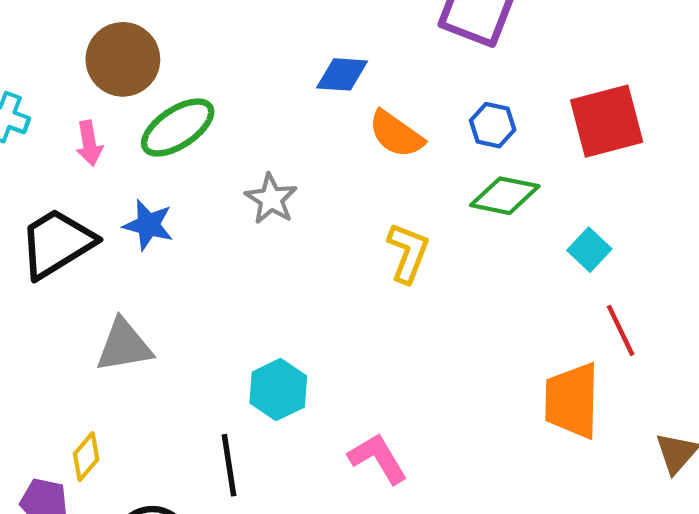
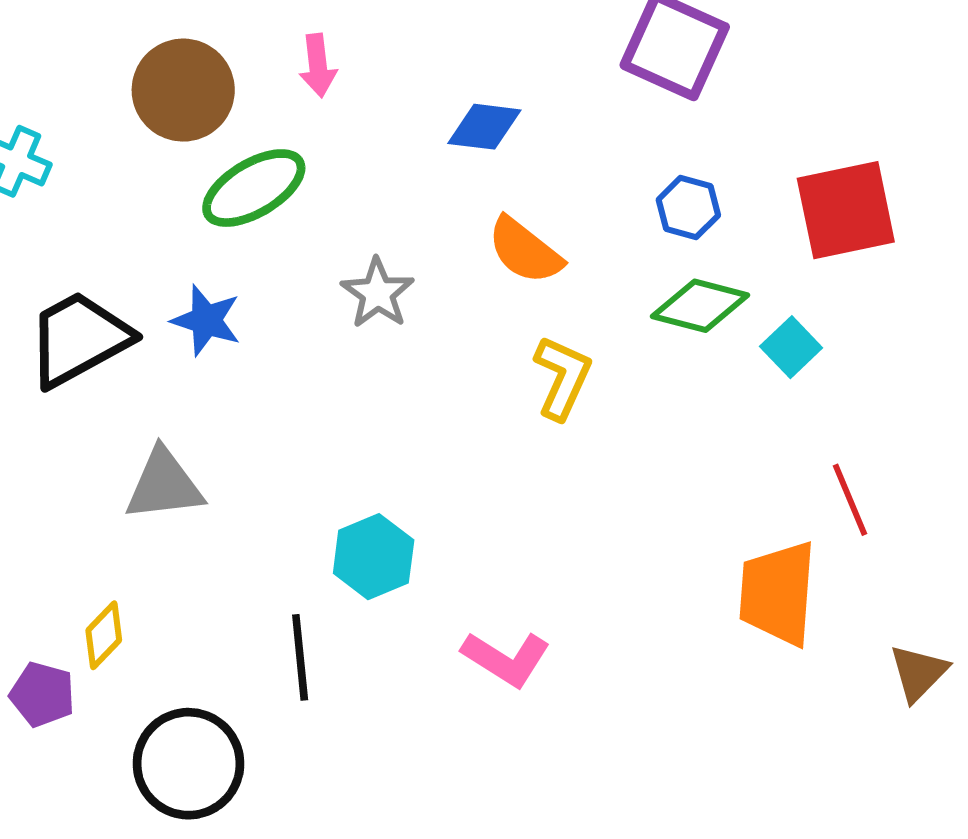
orange semicircle: (396, 134) -> (525, 251), moved
pink arrow: (89, 143) -> (318, 65), moved
cyan square: (589, 250) -> (791, 347), moved
pink L-shape: (378, 458) -> (506, 659), turned 150

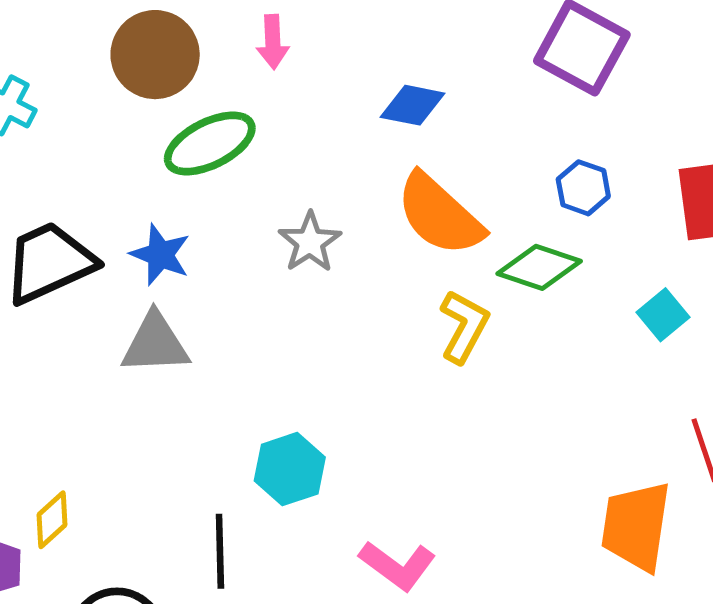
orange semicircle: (525, 251) -> (440, 215), size x1.4
green diamond: (700, 306) -> (539, 267), moved
gray triangle: (164, 485) -> (155, 344), moved

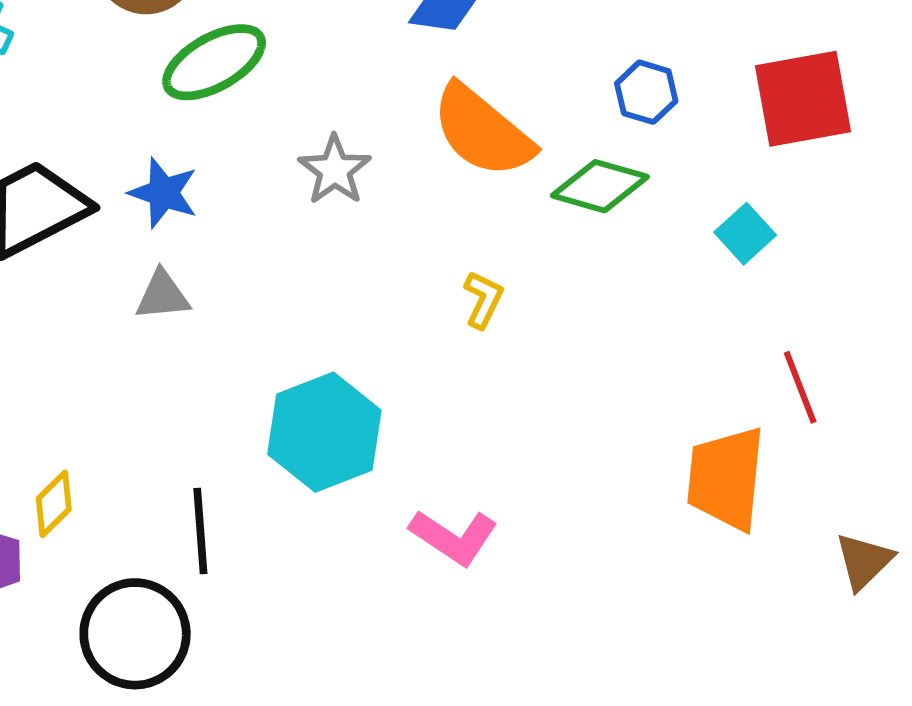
yellow L-shape: (464, 326) -> (483, 300), moved, size x0.7
gray triangle: (155, 344) -> (163, 295), size x0.7
cyan hexagon: (290, 469) -> (324, 432), size x1.4
black line: (220, 551) -> (200, 531), moved

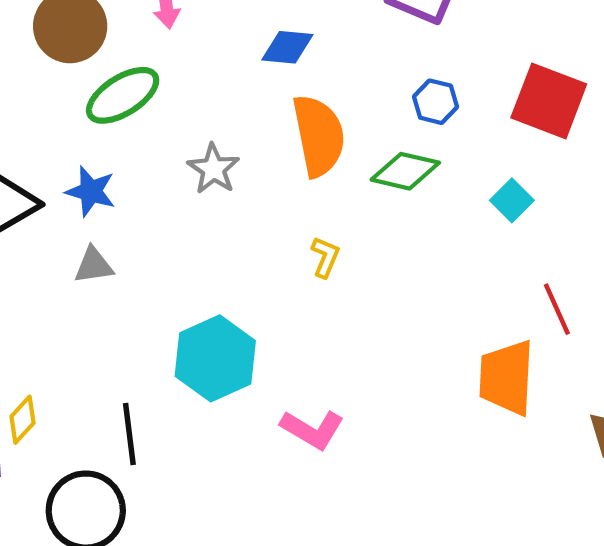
red square: (803, 99) -> (549, 101), turned 34
orange semicircle: (482, 131) -> (319, 136), turned -138

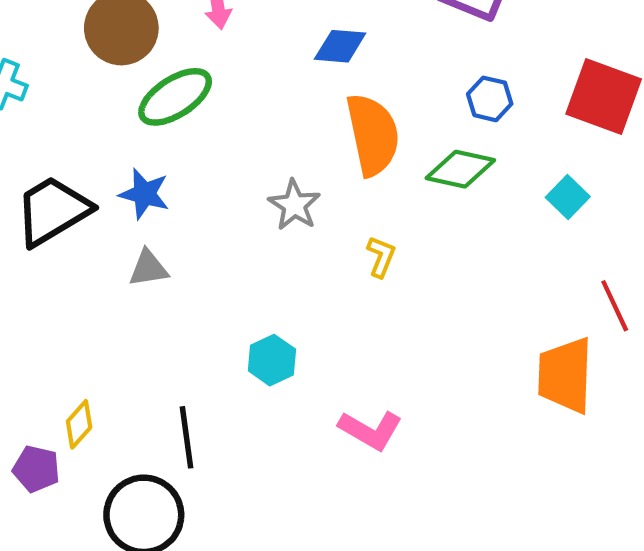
gray star: (213, 169) -> (294, 205), moved
cyan hexagon: (215, 358) -> (272, 360), size x0.6

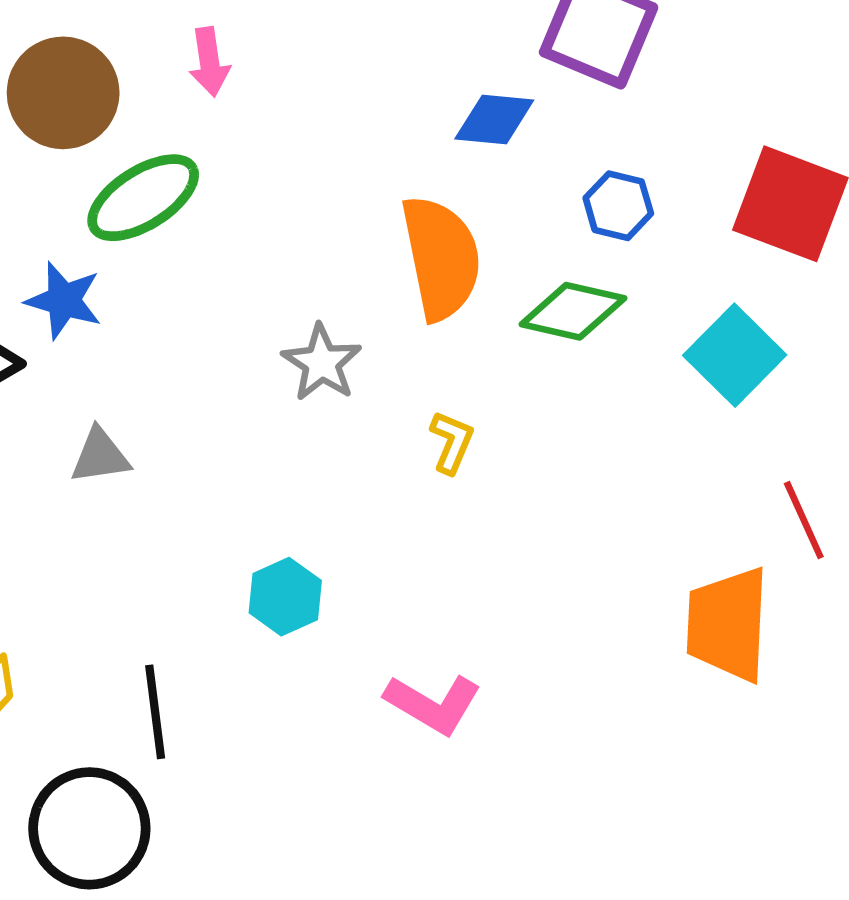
blue diamond: (340, 46) -> (494, 120), moved
blue star: (144, 194) -> (64, 300), moved
cyan square: (568, 197) -> (735, 355), size x1.5

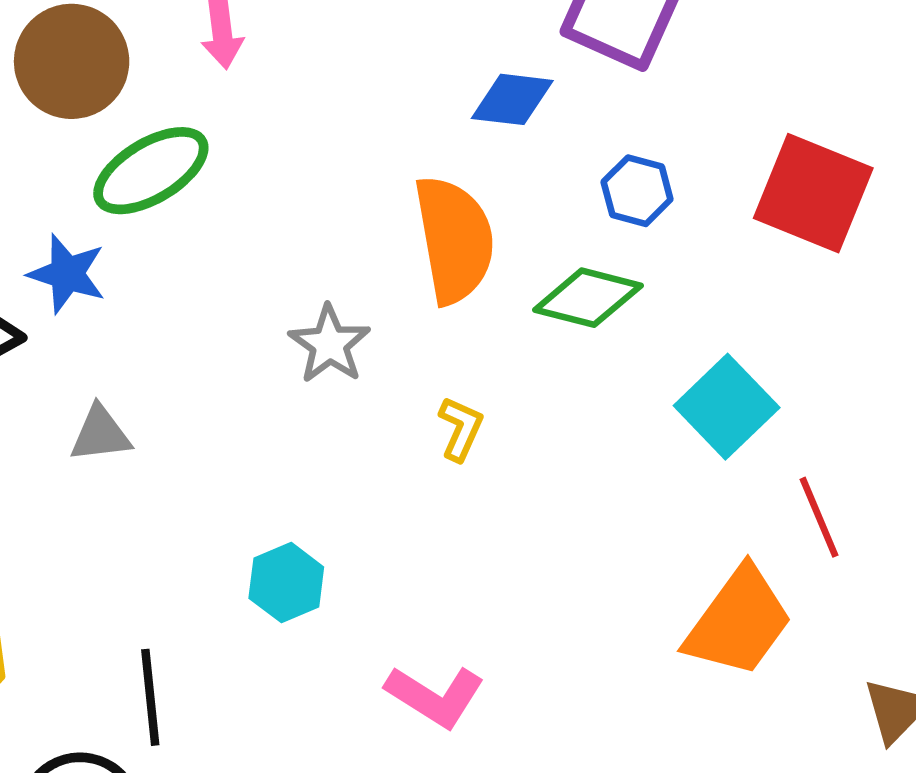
cyan square: (735, 355) -> (727, 407), moved
orange trapezoid: (728, 624) -> (739, 622), turned -148

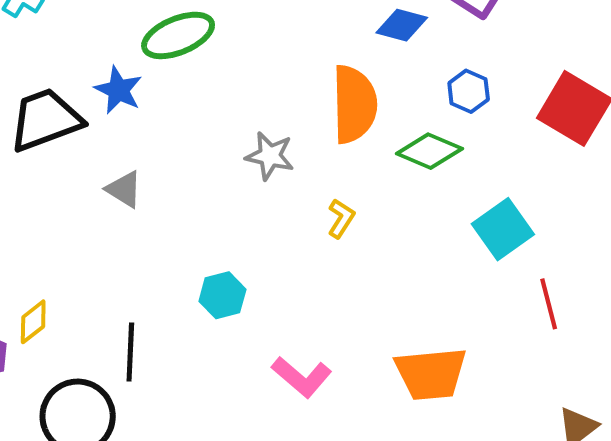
gray star: (329, 344) -> (270, 156), turned -30
gray triangle: (100, 434) -> (124, 189), turned 30
orange trapezoid: (739, 622) -> (431, 374), moved, turned 40

